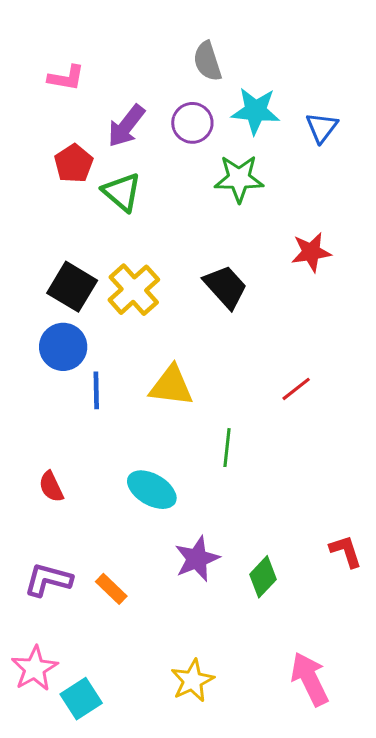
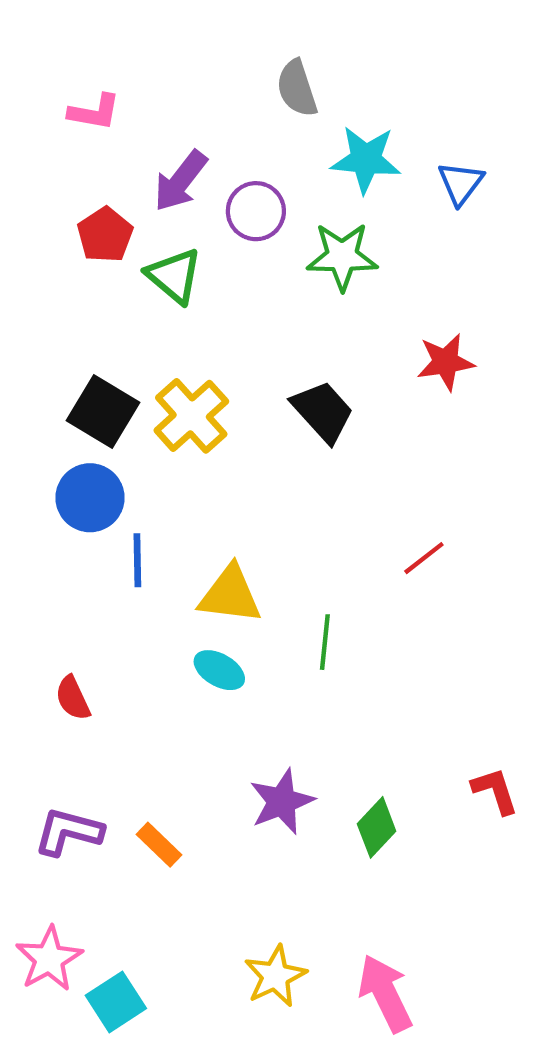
purple circle: (192, 123) -> (256, 211), moved
yellow triangle: (171, 386) -> (230, 595), moved
cyan ellipse: (152, 490) -> (219, 670), moved, size x0.7
pink arrow: (310, 679) -> (385, 993), moved

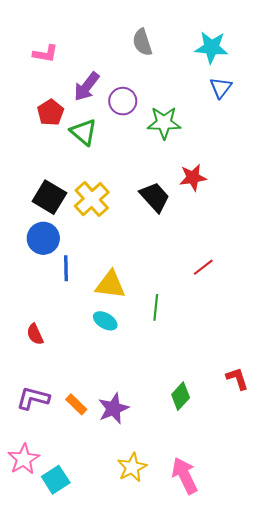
cyan star: (366, 159) -> (211, 47), moved
red star: (446, 362) -> (193, 177), moved
purple star: (282, 802) -> (113, 409), moved

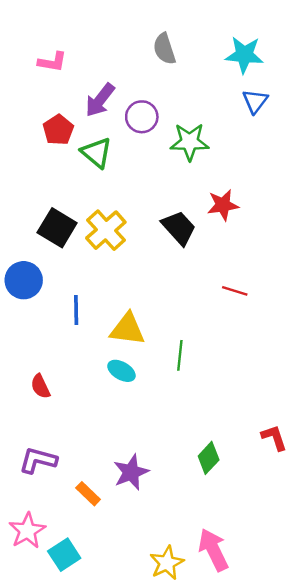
blue circle: (43, 238) -> (24, 280), moved
red line: (203, 267) -> (235, 291), moved, turned 55
orange rectangle: (76, 404) -> (88, 494), moved
yellow star: (132, 467) -> (167, 563), moved

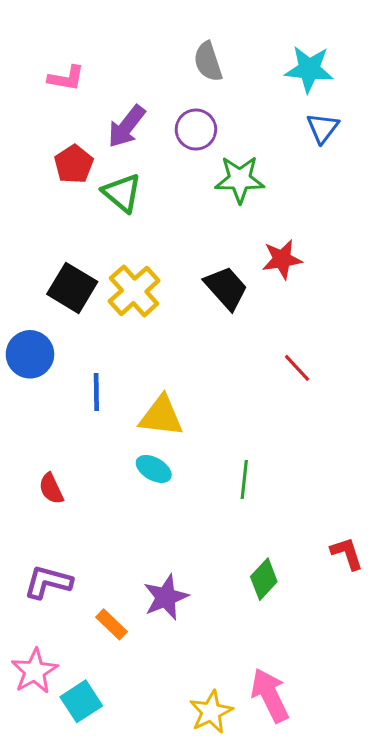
purple circle: (142, 117) -> (196, 130), moved
red line: (235, 291) -> (297, 368), turned 30
green line: (180, 355) -> (244, 480), moved

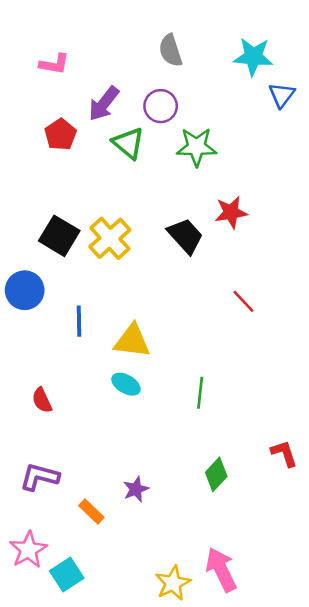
blue triangle: (323, 128) -> (282, 95), moved
green triangle: (122, 193) -> (128, 143), moved
purple star: (166, 597) -> (136, 489), size x0.7

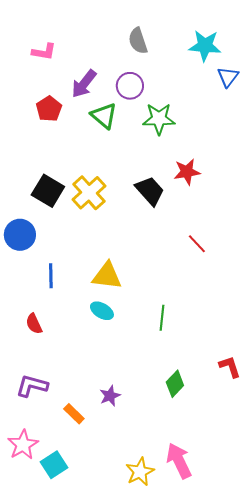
blue line: (79, 321) -> (51, 276), moved

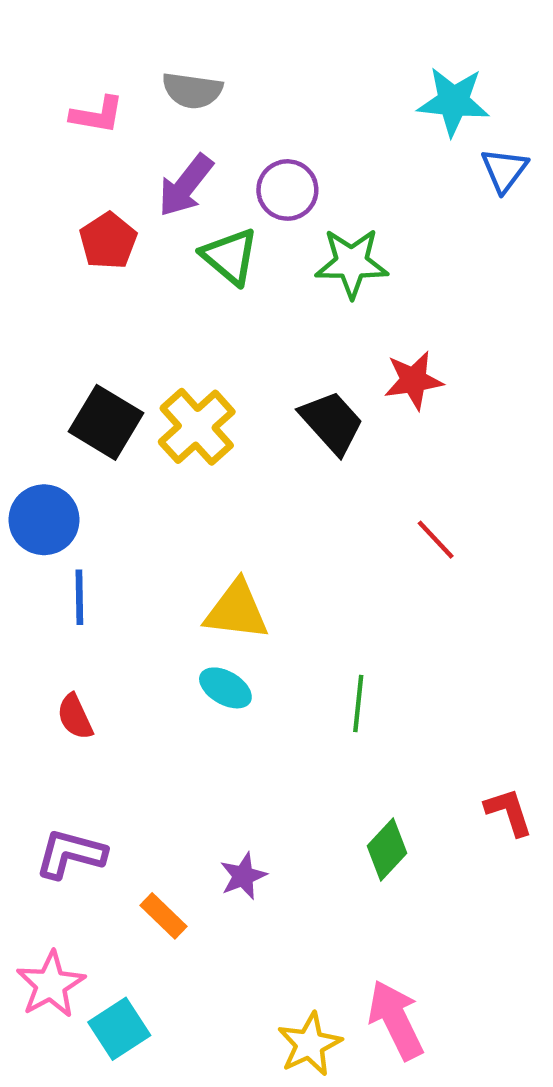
gray semicircle: (138, 41) -> (192, 90), moved, turned -64
blue line: (51, 276) -> (79, 597), moved

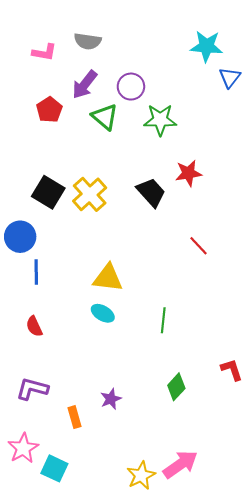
orange rectangle: (163, 916) -> (75, 417), turned 30
pink arrow: (396, 1020) -> (180, 464), turned 81
cyan square: (119, 1029) -> (54, 468), turned -32

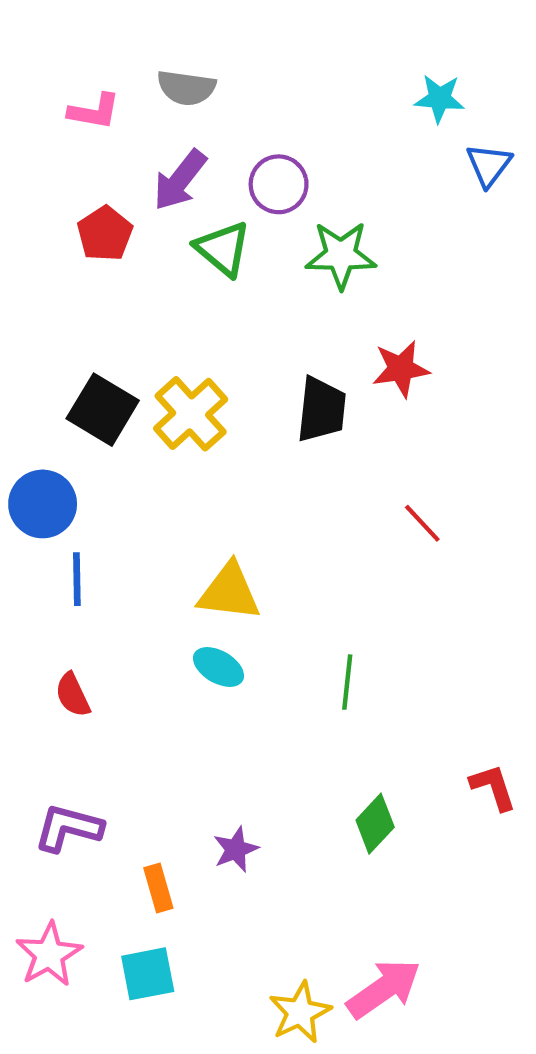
cyan star: (207, 46) -> (439, 99), size x0.7
black trapezoid: (151, 192) -> (321, 410), turned 48
cyan square: (54, 468) -> (148, 974), moved, turned -36

